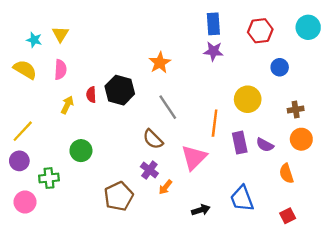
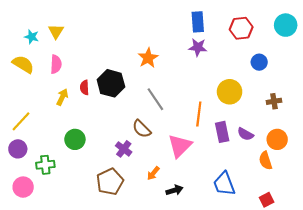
orange circle: (301, 139) -> (277, 139), moved
purple cross: (149, 170) -> (124, 149), moved
black arrow: (201, 210) -> (174, 190), moved

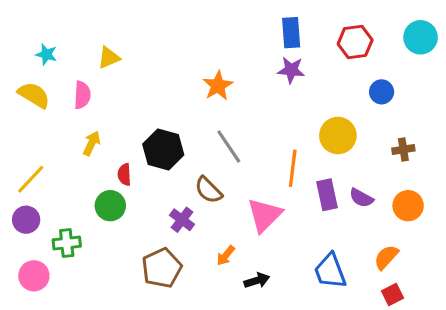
yellow triangle: (56, 31) -> (109, 58), moved, turned 35
black hexagon: (111, 83) -> (163, 150), moved
red semicircle: (85, 88) -> (124, 174), moved
orange semicircle: (266, 161) -> (386, 257), moved, turned 60

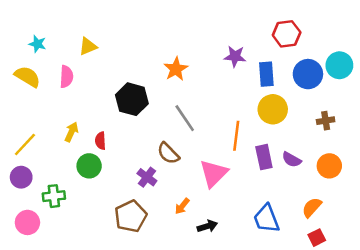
blue rectangle: (291, 33) -> (266, 74), moved
cyan circle: (421, 37) -> (339, 65), moved
blue circle: (382, 92) -> (308, 74), size x1.5
yellow arrow: (92, 143) -> (71, 132), moved
black hexagon: (163, 150) -> (132, 99), moved

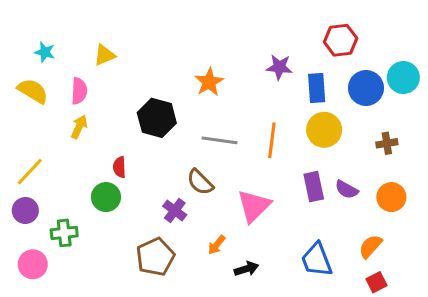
gray line: (185, 118) -> (220, 140), turned -48
yellow arrow: (71, 132) -> (79, 127), moved
orange line: (236, 136) -> (272, 140), moved

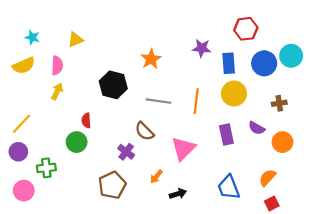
yellow semicircle: (33, 91) -> (24, 65), turned 125
purple semicircle: (347, 190) -> (257, 128), moved

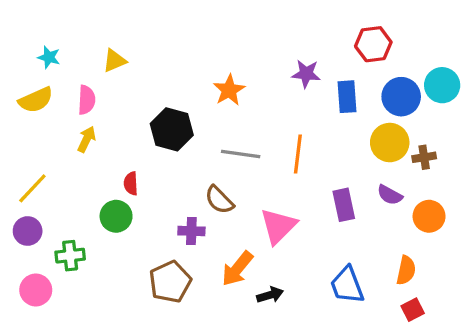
yellow circle: (234, 94) -> (390, 143), moved
purple cross: (126, 152) -> (191, 231), turned -35
orange arrow: (156, 177) -> (237, 269), size x1.6
orange semicircle: (267, 178) -> (406, 270), turned 150

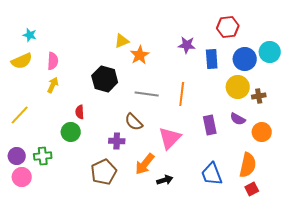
yellow triangle: (114, 61) -> (122, 41), moved
purple circle: (28, 231) -> (17, 156), moved
orange semicircle: (406, 270) -> (248, 165), size x1.4

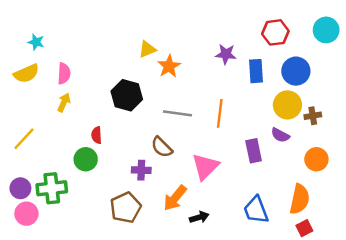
cyan circle: (270, 52) -> (326, 30), moved
purple semicircle: (238, 119) -> (280, 135), moved
green cross: (43, 156) -> (52, 188), size x1.4

